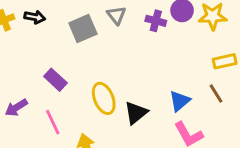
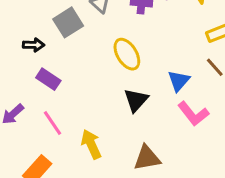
black arrow: (35, 17) -> (34, 45), moved
yellow ellipse: (104, 98) -> (127, 54), moved

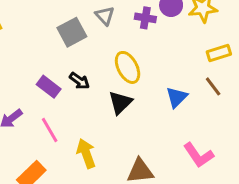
black arrow: (34, 45) -> (79, 81), moved, turned 30
black triangle: (136, 100) -> (120, 102), moved
pink L-shape: (193, 114) -> (198, 155), moved

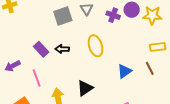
black arrow: (79, 81) -> (62, 49), turned 136
black triangle: (120, 102) -> (85, 88), moved

